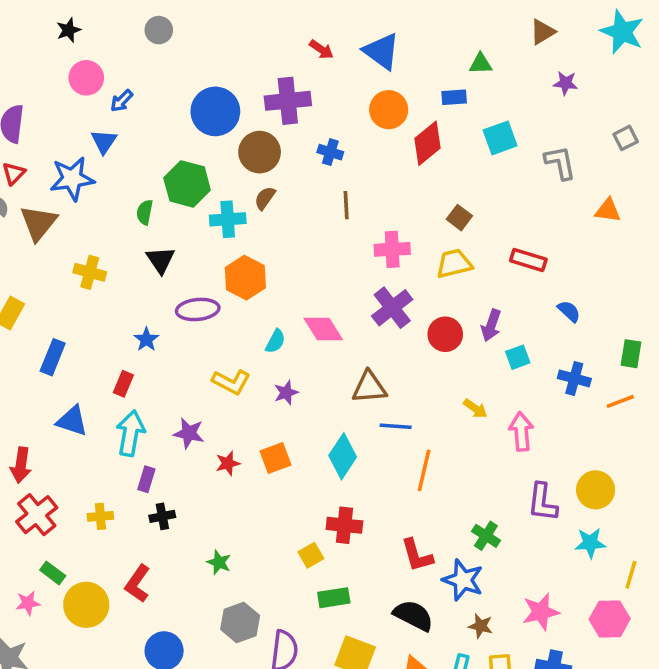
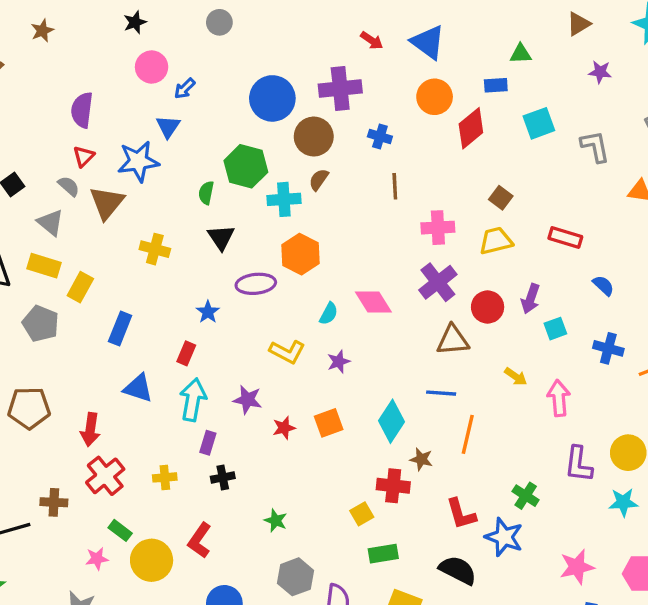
brown triangle: (369, 387) -> (453, 340), moved
brown star: (481, 626) -> (421, 459), moved

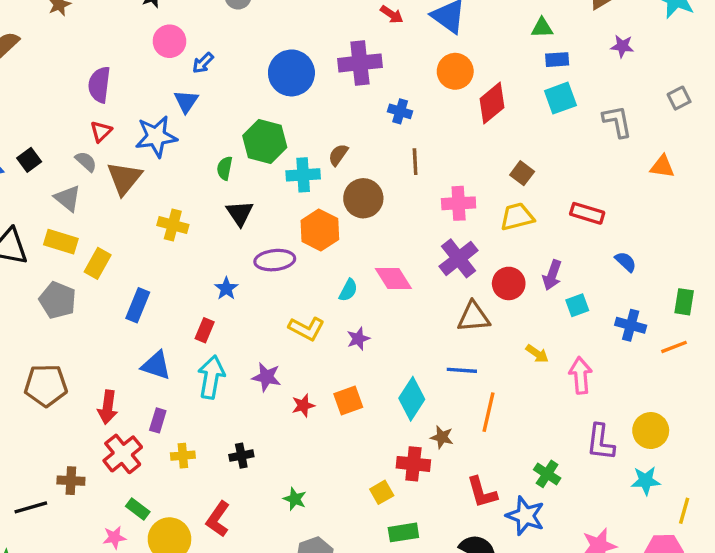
blue rectangle: (496, 85) -> (557, 60), moved
brown circle: (314, 137) -> (363, 198), moved
purple rectangle: (208, 443) -> (158, 420), moved

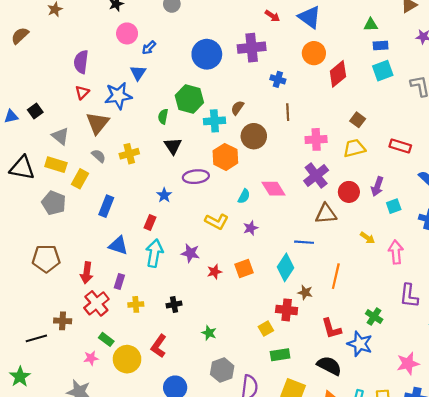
gray semicircle: (86, 162) -> (99, 156), moved
yellow cross: (173, 225) -> (129, 154), turned -30
blue line: (462, 370) -> (304, 242), moved

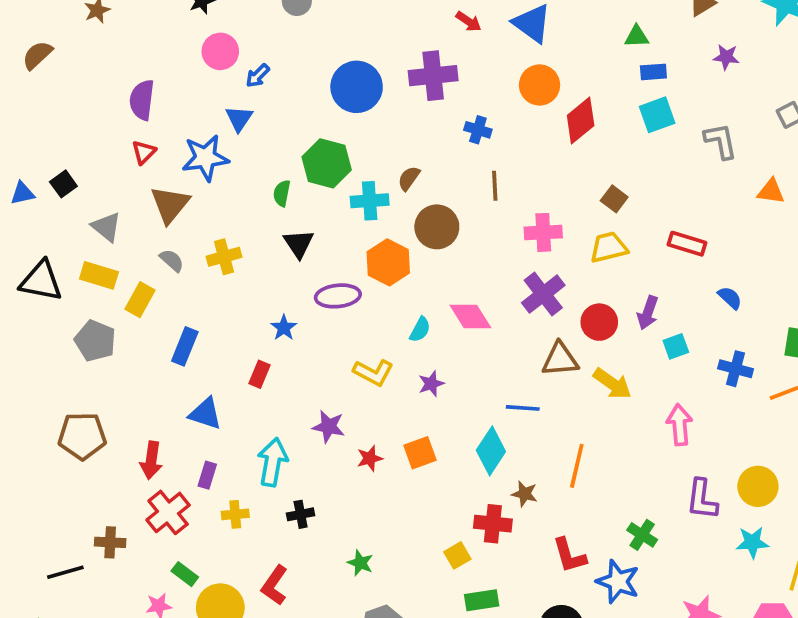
yellow arrow: (367, 238) -> (612, 384), moved, size x1.5
cyan arrow: (154, 253) -> (273, 462), moved

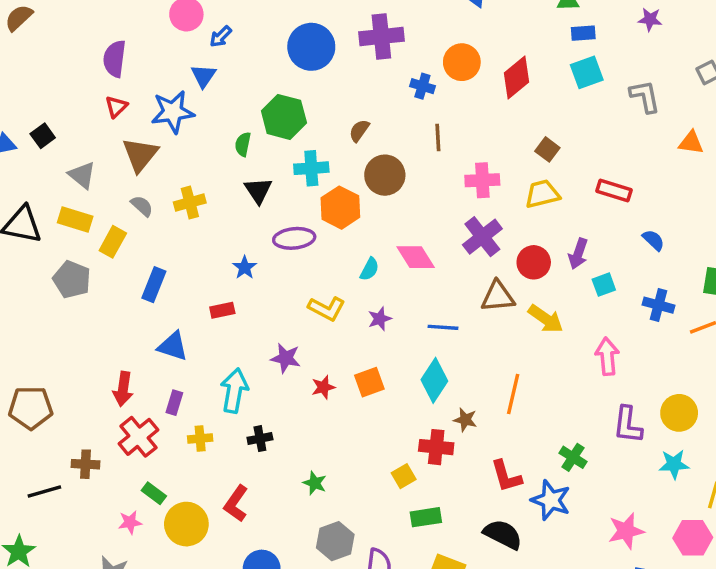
orange circle: (540, 85) -> (462, 62), moved
cyan cross: (370, 201) -> (311, 168), moved
red rectangle: (259, 374) -> (222, 310), turned 55
blue line: (523, 408) -> (443, 327), moved
brown pentagon: (82, 436) -> (31, 408), moved

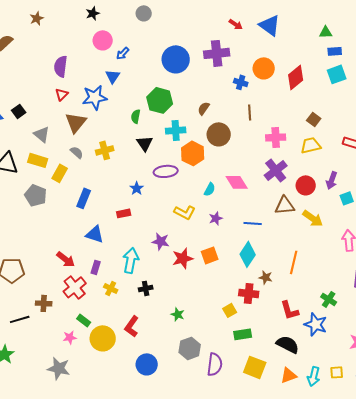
red star: (323, 387) -> (183, 258), size x1.5
red arrow: (123, 389) -> (66, 259), turned -60
yellow cross: (200, 439) -> (111, 288), turned 32

